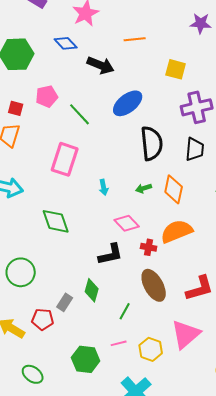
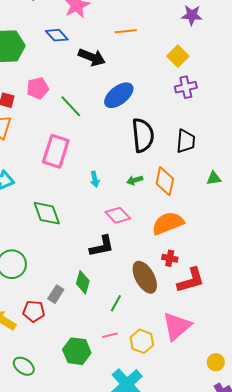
yellow square: (176, 69) -> (178, 56), moved, turned 30
purple cross: (197, 107) -> (186, 87), moved, size x0.7
red cross: (149, 247) -> (170, 258), moved

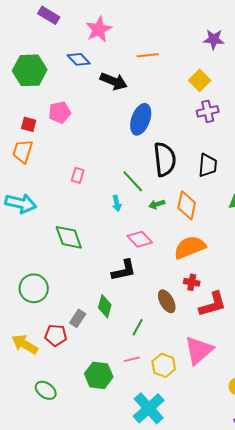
blue ellipse: (119, 95) -> (141, 119), turned -32
green line: (71, 106) -> (133, 181), moved
pink rectangle: (56, 151) -> (78, 175), size x0.5
brown ellipse: (145, 277) -> (167, 301), size x0.7

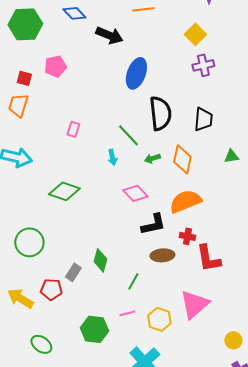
green diamond: (69, 237) -> (64, 191), turned -52
black L-shape: (124, 270) -> (153, 224), moved
brown ellipse: (167, 301) -> (162, 255), turned -65
red L-shape: (213, 304) -> (208, 258), turned 96

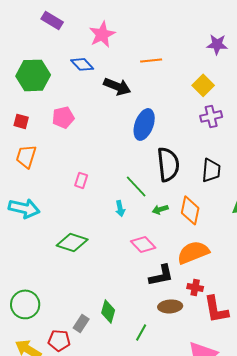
red square: (24, 78) -> (21, 121), moved
green circle: (29, 242) -> (25, 304), moved

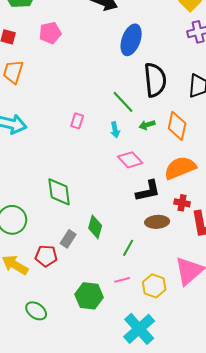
pink rectangle: (81, 180) -> (77, 121), moved
cyan arrow: (120, 208) -> (115, 130), moved
green diamond: (72, 242) -> (59, 192), moved, turned 64

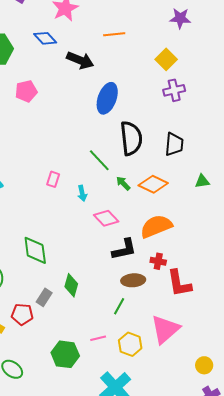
green arrow: (147, 125) -> (123, 183), turned 63
orange diamond: (177, 126) -> (153, 184), turned -76
cyan arrow: (115, 130) -> (82, 193), moved
green line: (128, 248) -> (119, 306), moved

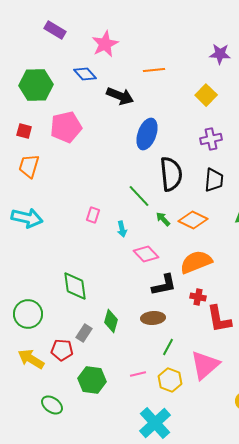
purple cross: (174, 90) -> (211, 139), moved
pink pentagon: (26, 91) -> (66, 127), size x1.4
brown ellipse: (133, 280) -> (153, 318), moved
green line: (119, 306) -> (168, 347), moved
green hexagon: (65, 354) -> (92, 380), moved

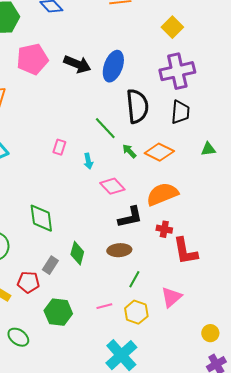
black arrow: (120, 96) -> (77, 64), moved
purple cross: (211, 139) -> (177, 71), size x1.6
pink triangle: (205, 365) -> (171, 297), size x0.7

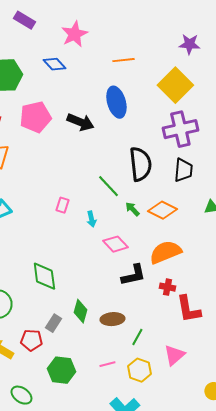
yellow square: (172, 27) -> (175, 85), size x1.6
blue ellipse: (113, 66) -> (116, 102), moved, turned -36
brown ellipse: (119, 250) -> (112, 319), moved

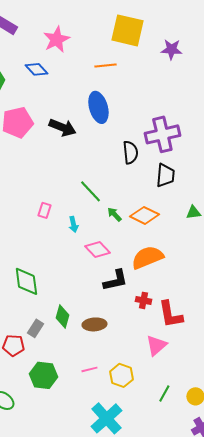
yellow square: (175, 85) -> (127, 30), moved, turned -32
black semicircle: (140, 164) -> (130, 152), moved, size x0.7
red cross: (167, 287) -> (143, 300), moved
green line: (137, 337) -> (164, 393), moved
pink triangle: (174, 355) -> (156, 345), moved

